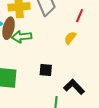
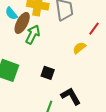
green arrow: (22, 37) -> (33, 34), turned 108

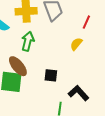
brown ellipse: (22, 23) -> (18, 66), moved, turned -55

